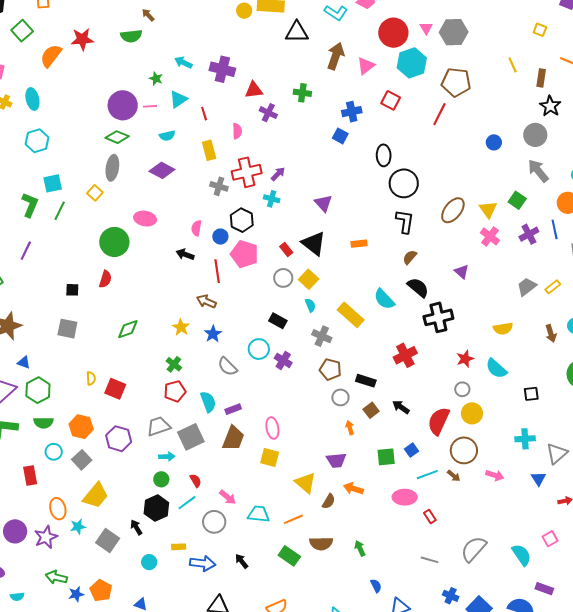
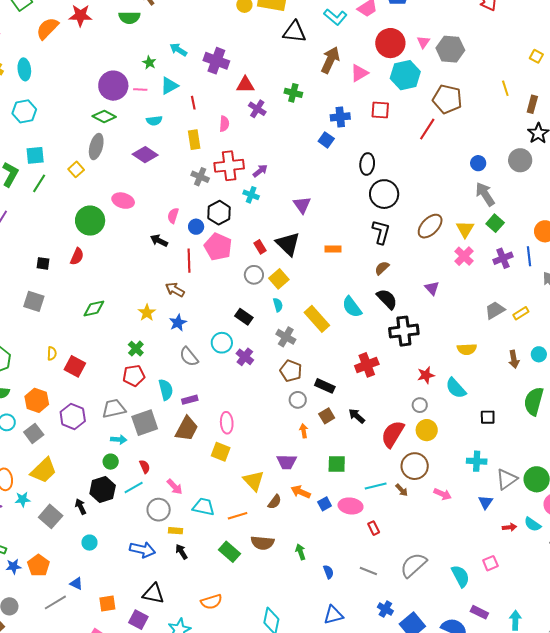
red square: (391, 100) -> (380, 110), turned -30
gray arrow: (538, 171) -> (485, 194), moved
blue square: (412, 450) -> (325, 504), moved
yellow rectangle: (179, 547) -> (176, 531), moved
blue semicircle: (376, 586) -> (328, 572), moved

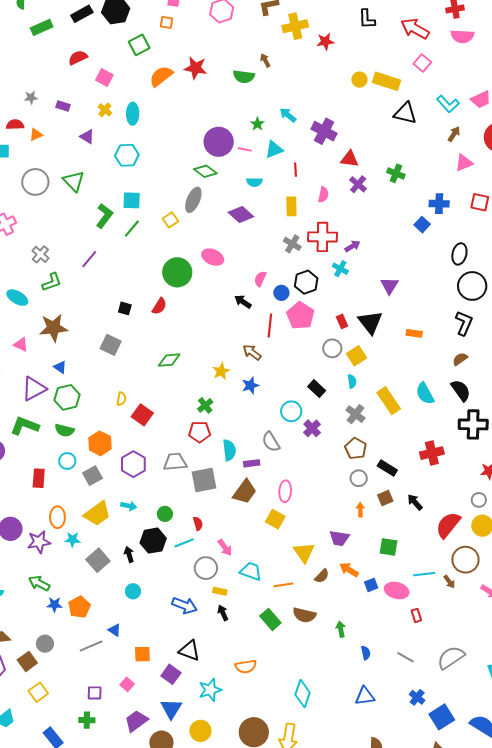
brown arrow: (330, 60) -> (454, 134), moved, size x0.6
gray semicircle: (189, 357) -> (271, 442), moved
cyan arrow: (119, 440) -> (129, 506), moved

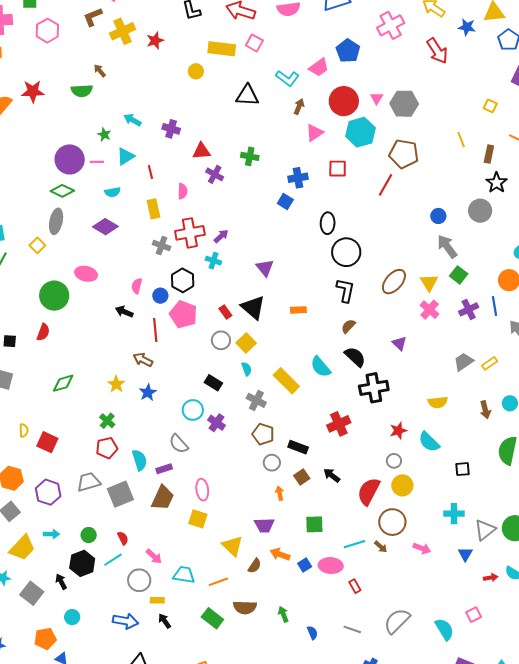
yellow rectangle: (386, 81) -> (222, 49), moved
purple cross: (324, 131) -> (171, 129), size x0.7
orange pentagon: (79, 607) -> (45, 639), moved, turned 30

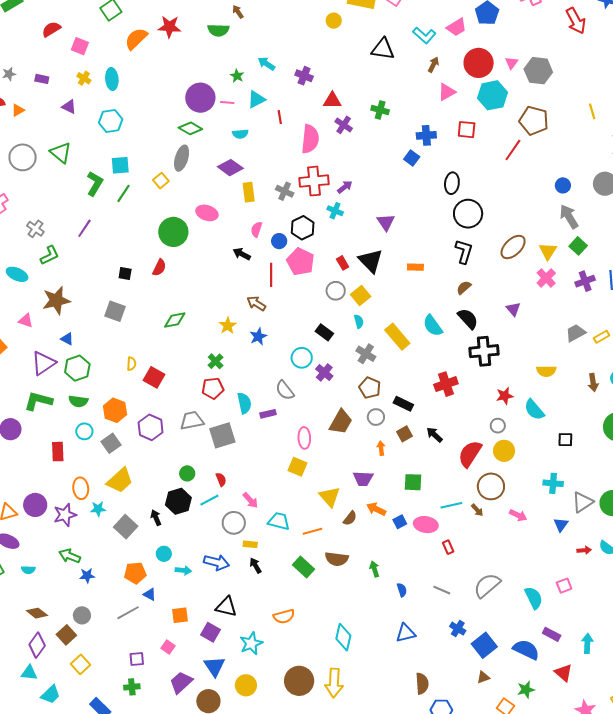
pink semicircle: (183, 191) -> (310, 139), size x1.8
yellow rectangle: (154, 209) -> (249, 192), moved
brown trapezoid: (163, 498) -> (341, 422), moved
cyan arrow: (51, 534) -> (183, 570), moved

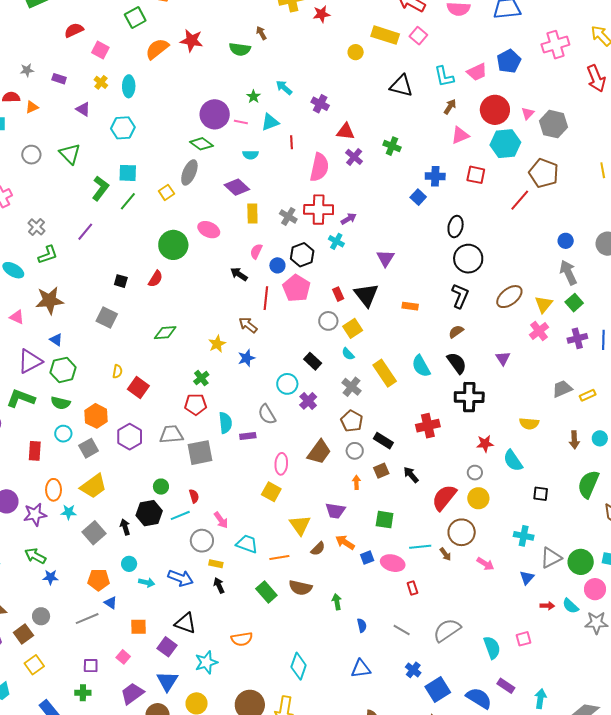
cyan L-shape: (424, 35) -> (444, 77), turned 30
gray circle: (23, 157) -> (31, 155), size x0.7
cyan semicircle: (359, 321) -> (348, 354), turned 144

